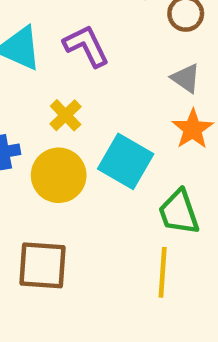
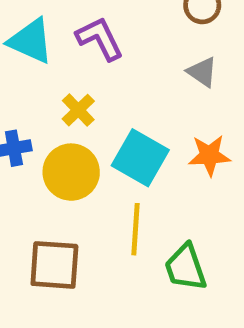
orange star: (193, 129) -> (209, 155), moved, turned 30
green trapezoid: (179, 212) -> (186, 267), moved
yellow line: (163, 272) -> (135, 229), moved

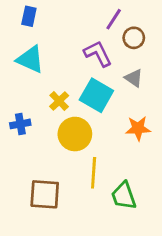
purple L-shape: (100, 39) -> (98, 54), moved
cyan square: (140, 158) -> (96, 95), moved
yellow circle: (71, 172) -> (75, 134), moved

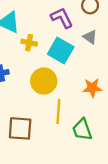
yellow cross: (59, 101) -> (29, 43), moved, turned -35
orange star: (138, 128) -> (92, 88), moved

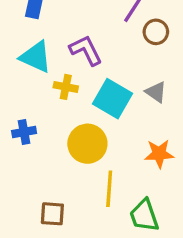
purple L-shape: (62, 18) -> (86, 50), moved
gray triangle: (90, 37) -> (156, 92), moved
brown square: (20, 128) -> (52, 214), size x0.7

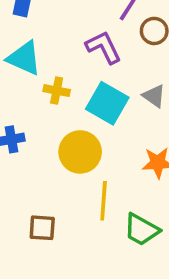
purple L-shape: (86, 50) -> (104, 47), moved
green trapezoid: (144, 215) -> (141, 230), turned -42

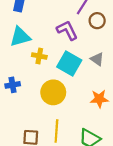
cyan triangle: (24, 58) -> (20, 37), turned -40
yellow line: (104, 201) -> (56, 131), moved

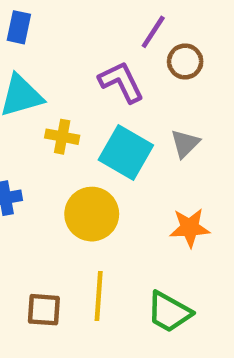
gray triangle: (97, 59) -> (185, 143), turned 40

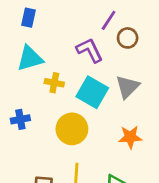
gray triangle: (185, 143) -> (128, 87), size x1.4

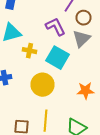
gray triangle: (128, 87) -> (82, 39), moved

